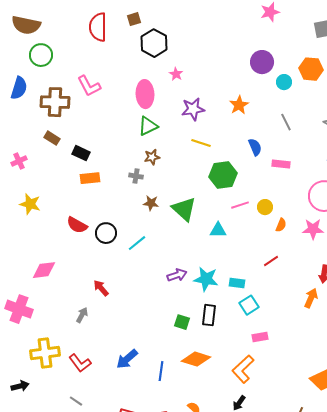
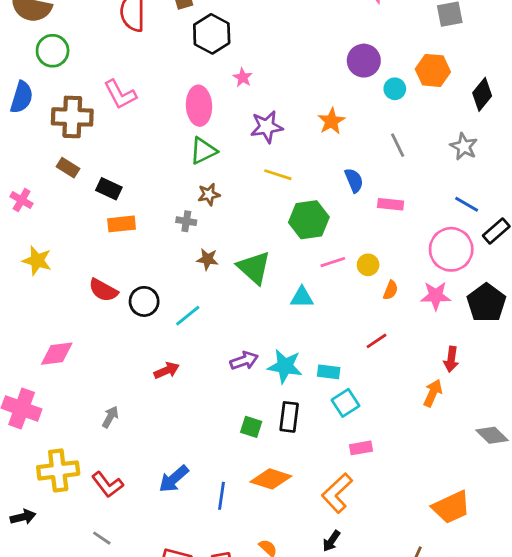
pink cross: (19, 161) -> (22, 200), turned -35
red arrow: (101, 288) -> (167, 370), moved, turned 108

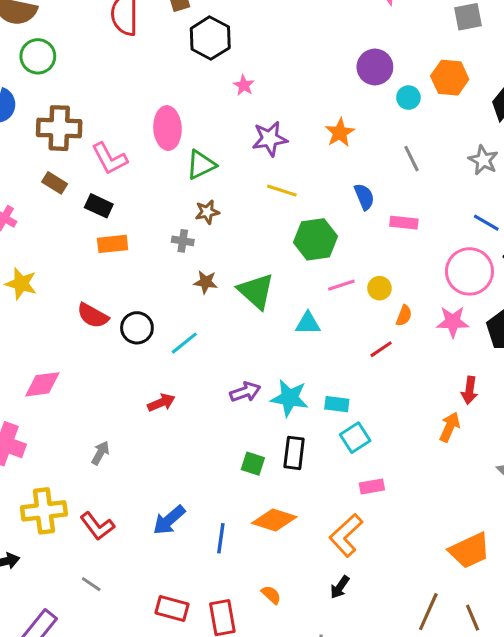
pink L-shape: (120, 94) -> (110, 159), moved
pink ellipse: (199, 106) -> (167, 128), moved
red line: (376, 341) -> (381, 349), moved

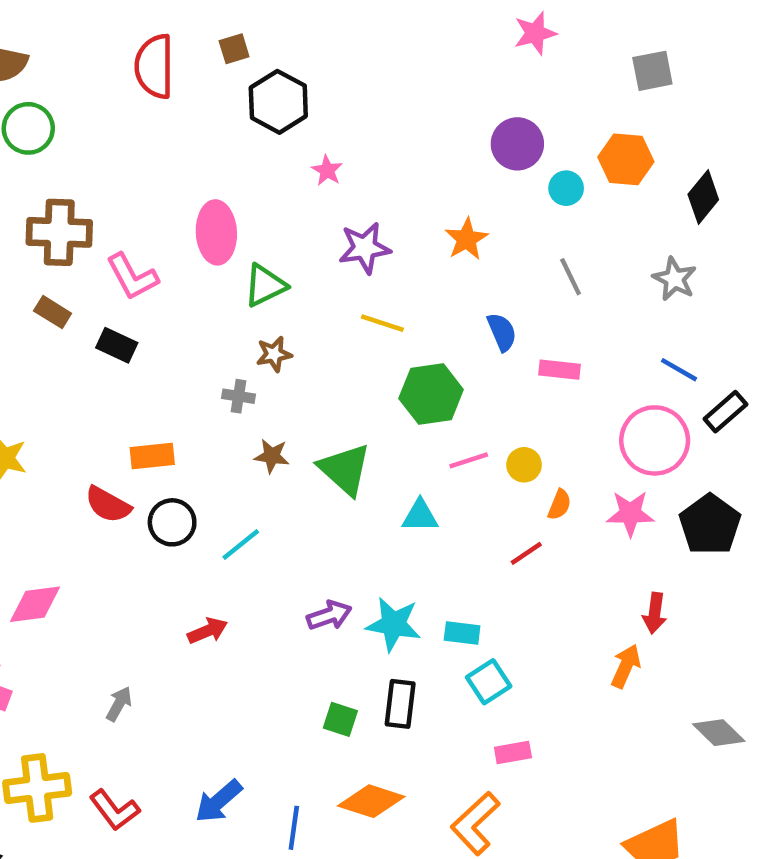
orange rectangle: (113, 244) -> (152, 456), moved

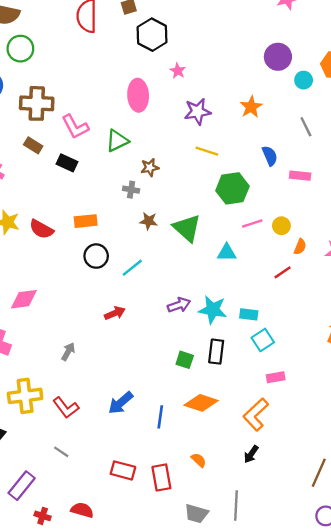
pink ellipse: (216, 232) -> (138, 95), moved
green triangle: (265, 286) -> (117, 141), moved
red semicircle: (108, 505) -> (41, 229), moved

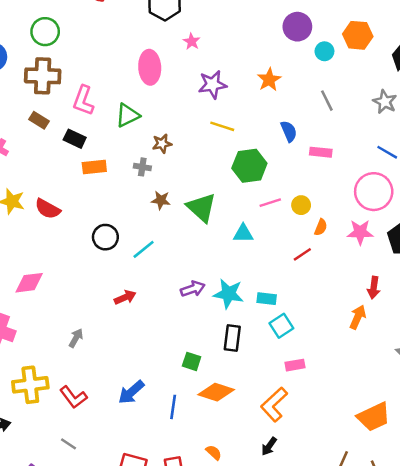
green circle: (20, 49) -> (45, 32), moved
pink L-shape: (75, 127) -> (83, 101), turned 48
orange rectangle: (86, 221) -> (94, 167), moved
green square: (185, 360) -> (192, 361), moved

